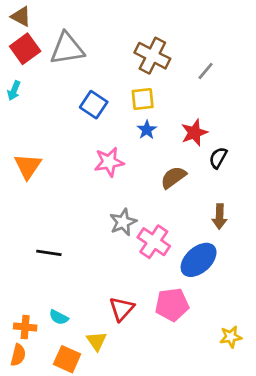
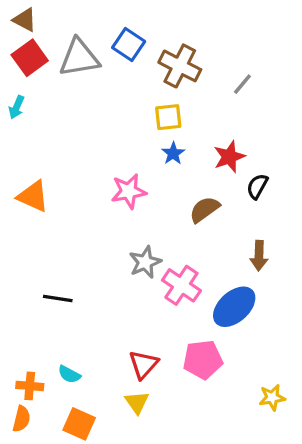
blue square: (94, 105) -> (129, 45), moved
orange triangle: (28, 166) -> (33, 196), turned -40
yellow triangle: (96, 341) -> (137, 402), moved

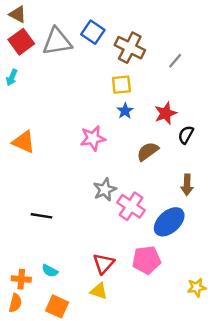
yellow triangle: (137, 402) -> (99, 291), turned -36

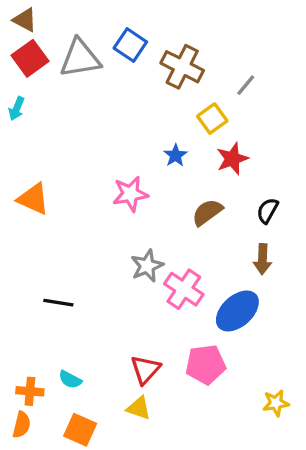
yellow square: (121, 85) -> (212, 119), moved, turned -30
black semicircle: (186, 135) -> (268, 211), moved

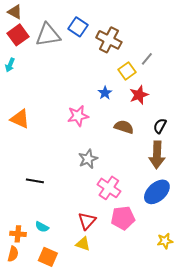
gray line: (246, 85) -> (147, 59), moved
brown semicircle: (207, 212) -> (124, 127), turned 54
brown arrow: (262, 259) -> (157, 155), size x1.5
pink cross: (184, 289) -> (109, 188), moved
blue ellipse: (237, 311) -> (157, 192), moved

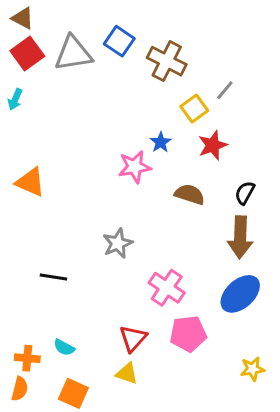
pink star: (78, 116) -> (135, 167), moved
gray star: (88, 159) -> (118, 243), moved

